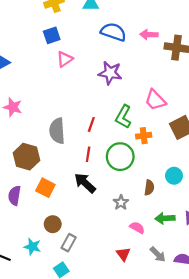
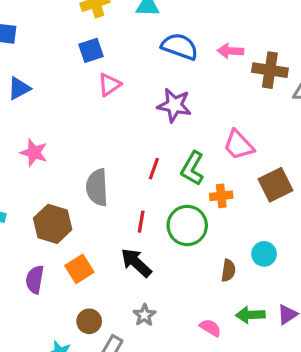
red line: (91, 124) -> (154, 169), moved
orange square: (45, 188) -> (79, 269), turned 30
gray star: (121, 202) -> (144, 315), moved

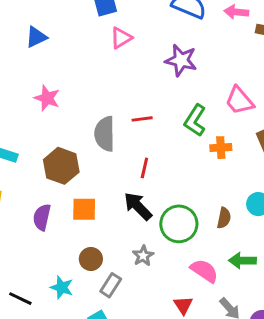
red line: (154, 169) -> (142, 119), moved, turned 60
green circle: (187, 225) -> (179, 224), moved
orange square: (79, 269) -> (84, 209), turned 30
pink semicircle: (210, 328) -> (204, 271), size x1.4

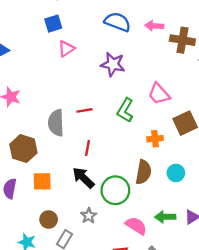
orange cross: (221, 148) -> (155, 139), moved
brown semicircle: (224, 218) -> (143, 172), moved, size x1.5

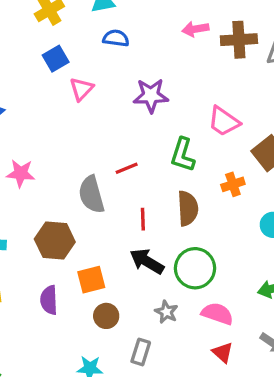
blue semicircle: (118, 22) -> (116, 38), moved, size x0.7
brown semicircle: (143, 172) -> (188, 208), moved
brown circle: (49, 219) -> (106, 316), moved
pink semicircle: (136, 226) -> (217, 314), moved

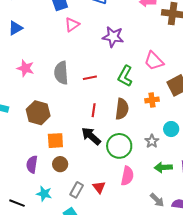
gray semicircle: (91, 194) -> (61, 73), moved
purple semicircle: (49, 300) -> (32, 164), moved
gray star: (166, 312) -> (152, 141), moved
pink semicircle: (217, 314) -> (127, 176), turned 72
red triangle: (223, 352) -> (99, 187), moved

